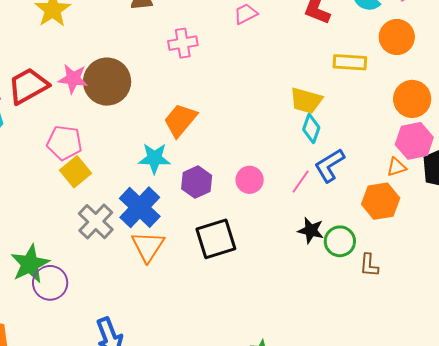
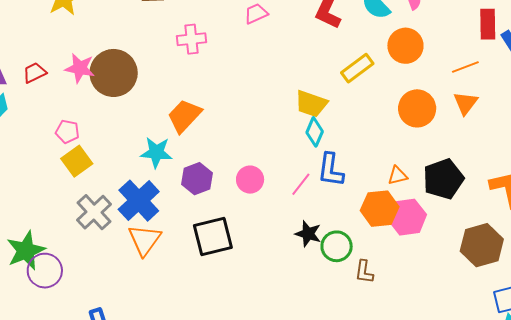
yellow rectangle: (350, 62) -> (357, 68), turned -44
red trapezoid: (28, 86) -> (34, 73), size x0.6
pink hexagon: (414, 141) -> (407, 217), moved
pink pentagon: (64, 143) -> (67, 132), size x0.7
blue L-shape: (329, 165) -> (331, 170), turned -54

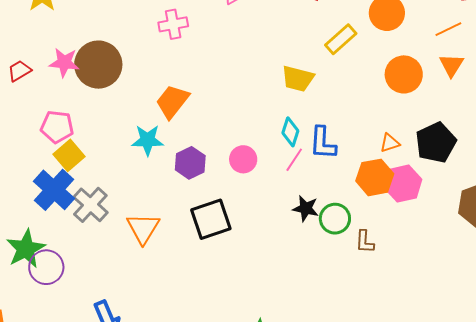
pink pentagon: (67, 132) -> (57, 127), size x1.4
cyan diamond: (315, 132) -> (290, 132), moved
blue cross: (139, 201) -> (54, 190), moved

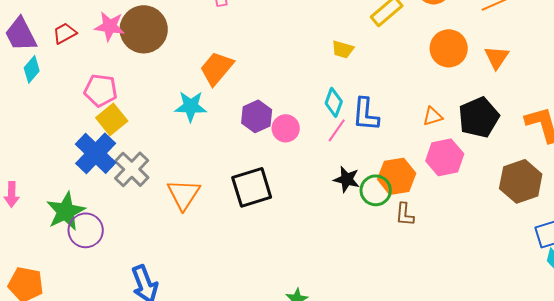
orange triangle: (451, 65) -> (497, 57), moved
yellow trapezoid: (298, 79) -> (343, 49), size x0.7
purple hexagon: (190, 163) -> (257, 116), moved
orange hexagon: (375, 177) -> (397, 176), moved

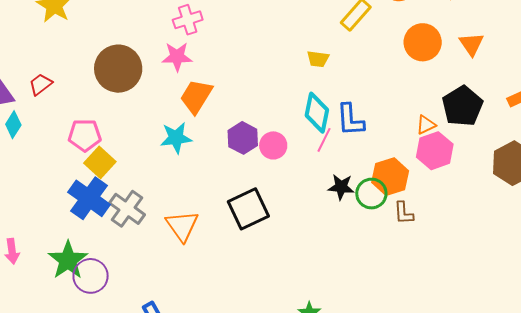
pink star: (110, 26) -> (177, 57), moved
cyan diamond: (334, 102) -> (317, 113), size x1.4
orange triangle: (433, 116) -> (426, 125), moved

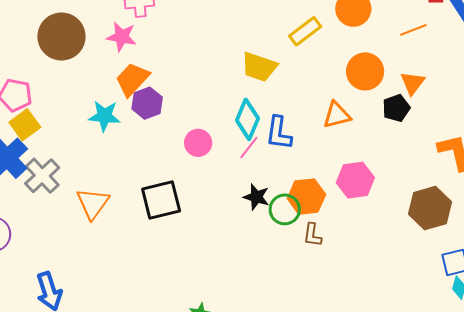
yellow trapezoid: (318, 59) -> (259, 67), size x1.6
black pentagon: (462, 106) -> (396, 108), moved, size x0.7
orange triangle: (426, 125) -> (337, 115), moved, size x1.4
purple hexagon: (243, 138) -> (147, 103), moved

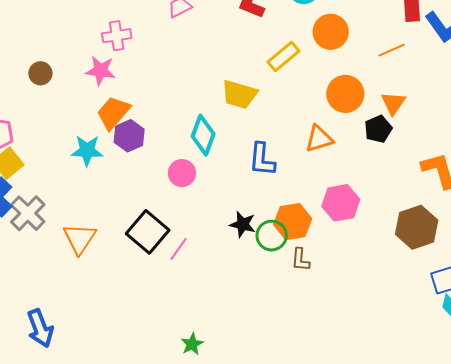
brown circle: (61, 37) -> (40, 73), size x0.5
cyan diamond: (247, 119) -> (203, 135), moved
pink line: (249, 147) -> (179, 249), moved
black square: (161, 200) -> (148, 232), turned -33

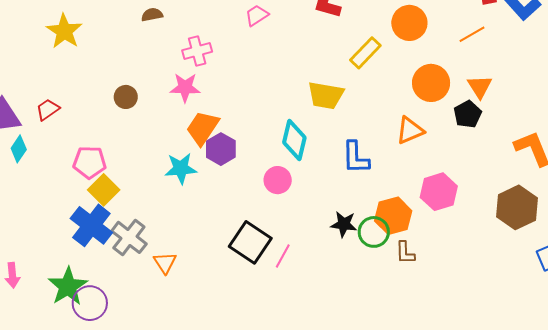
orange triangle: (80, 239) -> (165, 263), moved, size x0.7

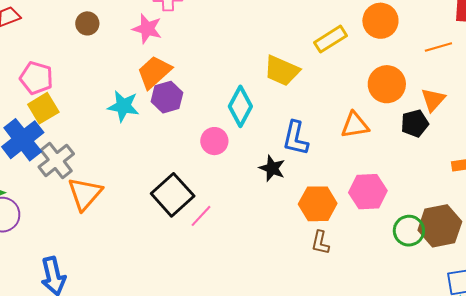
black star: (344, 224) -> (272, 168), moved
green circle: (374, 232) -> (409, 231), moved
orange triangle: (165, 263) -> (85, 194), size x1.5

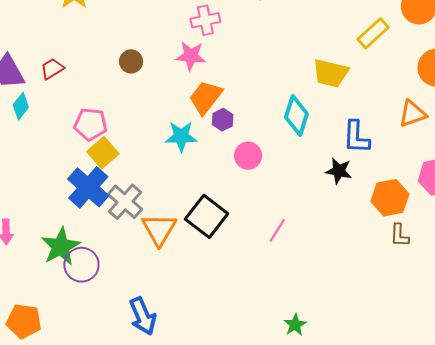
purple hexagon: (167, 97) -> (223, 120), size x0.7
pink circle: (214, 141) -> (248, 156), moved
black square: (173, 195) -> (207, 216), moved

